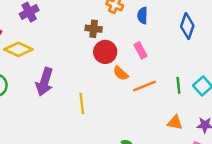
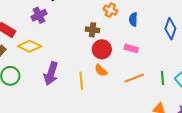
pink rectangle: (141, 50) -> (131, 48), turned -48
orange semicircle: (121, 73) -> (101, 70), moved
yellow line: (82, 103) -> (81, 81), moved

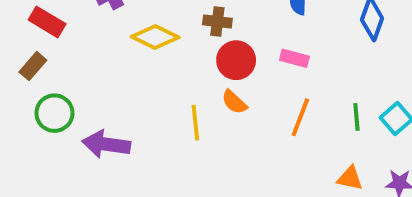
yellow diamond: (30, 46) -> (155, 37), moved
purple arrow: (51, 73) -> (106, 144), moved, turned 80
orange line: (134, 78) -> (300, 117), turned -48

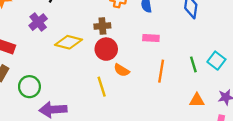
red circle: (236, 60) -> (106, 49), moved
green circle: (54, 113) -> (29, 87), moved

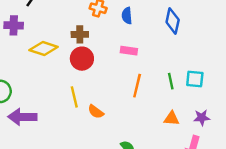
purple cross: (38, 22) -> (14, 25), turned 36
cyan square: (216, 61) -> (195, 79), turned -36
orange semicircle: (122, 70) -> (96, 112), moved

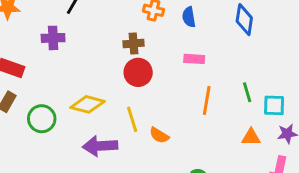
yellow diamond: (44, 49) -> (87, 104), moved
cyan square: (195, 79) -> (274, 105), moved
purple arrow: (22, 117) -> (100, 146), moved

